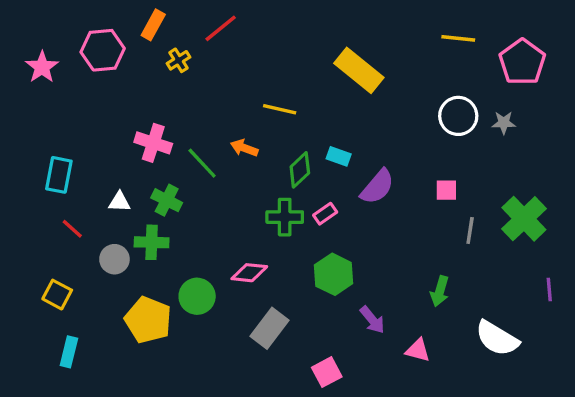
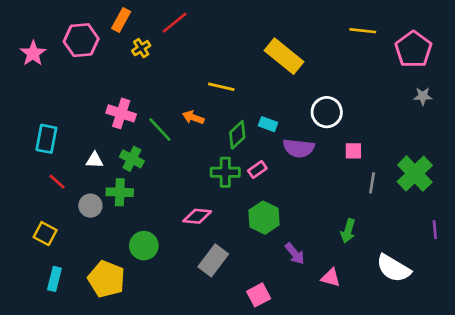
white circle: (458, 116) -> (327, 112), moved
gray star: (504, 123) -> (423, 96), moved
purple semicircle: (377, 187) -> (299, 148), turned 56
green circle: (197, 296) -> (144, 246), moved
yellow pentagon: (148, 320) -> (106, 279), moved

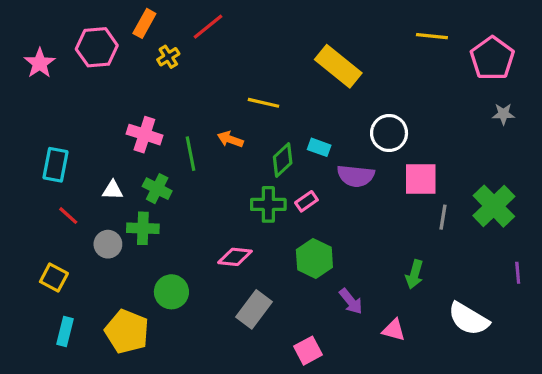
green line: (160, 129) -> (191, 154), turned 32
pink square: (353, 151) -> (421, 179), size x1.6

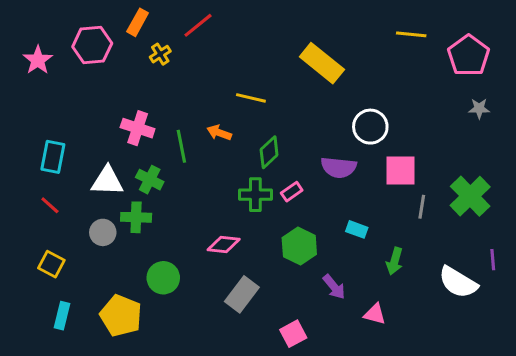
cyan rectangle: (319, 147) -> (357, 229), moved
white triangle: (113, 190) -> (107, 181), size x1.6
red line: (68, 216) -> (50, 205), moved
white semicircle: (468, 319) -> (458, 282), moved

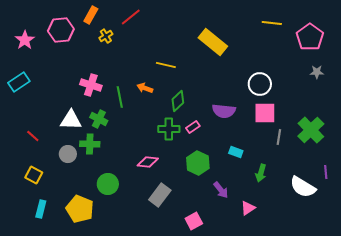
white circle: (370, 127) -> (260, 84), moved
cyan rectangle: (53, 157) -> (19, 82), moved, turned 45
pink triangle: (375, 314) -> (248, 208), turned -49

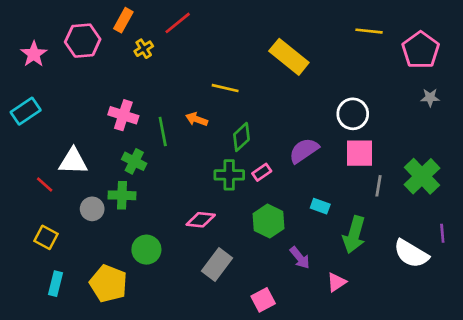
purple semicircle: (224, 111) -> (304, 150), turned 140
white triangle: (71, 120) -> (73, 161), moved
green arrow: (261, 173) -> (354, 235), size x1.5

